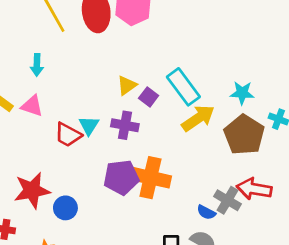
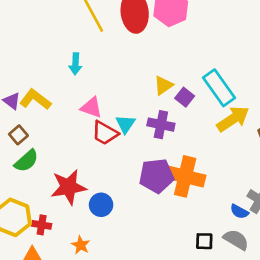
pink triangle: (32, 106) -> (91, 107), moved

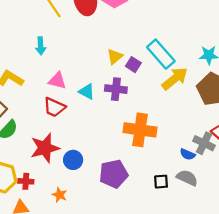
cyan triangle: (125, 124) -> (87, 92), turned -30
red trapezoid: (105, 133) -> (54, 107), moved
purple pentagon: (156, 176) -> (114, 174), moved

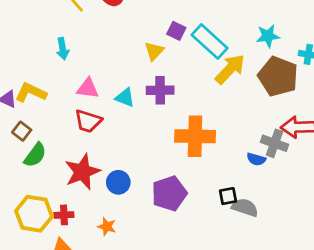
purple square: (133, 65) -> (176, 31), moved
gray semicircle: (187, 178) -> (245, 207), moved

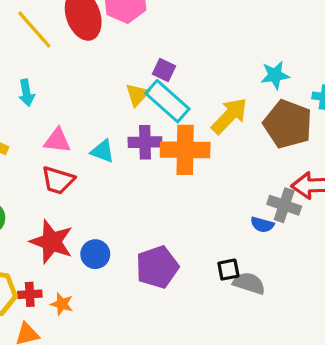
cyan rectangle: (210, 42) -> (167, 101), moved
orange cross: (195, 136) -> (185, 150), moved
red star: (82, 172) -> (52, 242), turned -30
orange star: (107, 227) -> (62, 304), moved

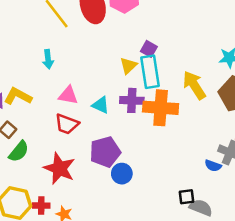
cyan rectangle: (167, 101) -> (150, 72), turned 36
yellow arrow: (229, 116) -> (194, 85), turned -80
blue circle: (95, 254) -> (122, 174), moved
purple pentagon: (157, 267) -> (105, 152), moved

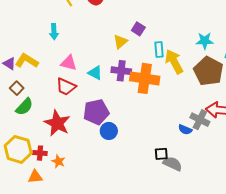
cyan rectangle: (150, 72) -> (159, 49), moved, size x0.6

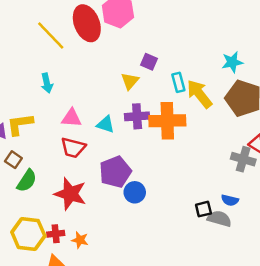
yellow L-shape: (27, 61) -> (20, 124), turned -30
blue semicircle: (185, 130) -> (230, 200), moved

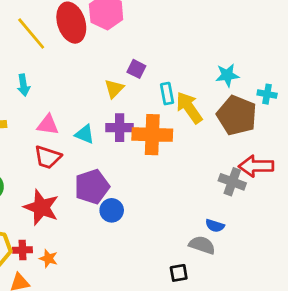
black square: (203, 209) -> (179, 273), moved

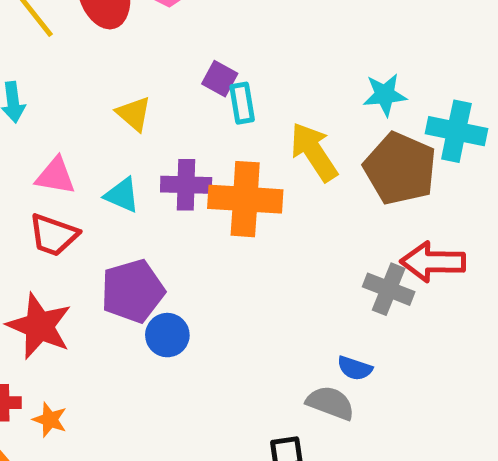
yellow triangle: (114, 89) -> (134, 114), moved, turned -35
cyan rectangle: (167, 94) -> (242, 103), moved
cyan cross: (267, 94) -> (456, 131), size x1.6

